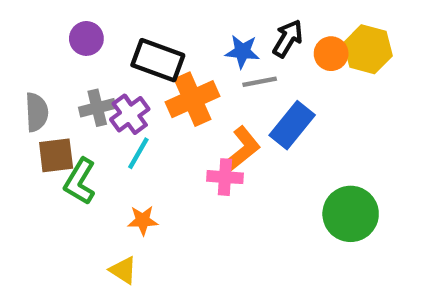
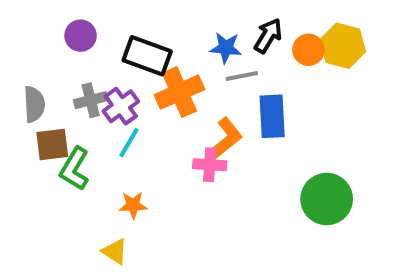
blue rectangle: (292, 125) -> (272, 116), turned -42

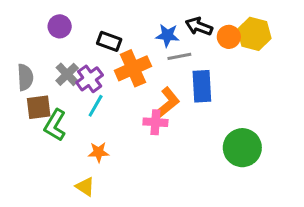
black arrow: (268, 36) -> (199, 26), turned -100
black rectangle: (147, 56) -> (109, 41), size x0.7
gray cross: (91, 100) -> (67, 74), turned -30

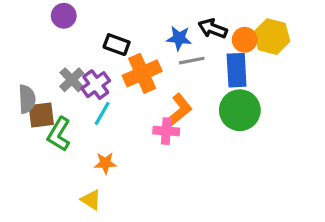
purple circle: (60, 26) -> (64, 16), moved
gray semicircle: (25, 77) -> (27, 99), moved
blue rectangle: (202, 86) -> (237, 70), moved
green circle: (242, 148) -> (240, 110), moved

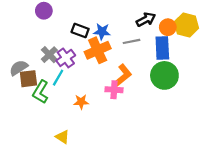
black arrow: (213, 29) -> (146, 20), turned 132
blue star: (179, 38) -> (102, 32), moved
gray semicircle: (27, 99) -> (19, 68), turned -120
cyan line: (102, 113) -> (58, 78), moved
orange star: (105, 163) -> (81, 102), moved

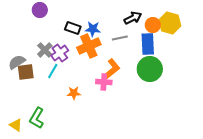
green L-shape: (41, 92) -> (37, 118), moved
yellow triangle: (62, 137) -> (16, 125), moved

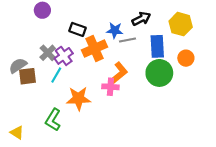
orange circle: (153, 25) -> (186, 58), moved
blue star: (93, 29) -> (115, 30), moved
orange star: (74, 93) -> (79, 98), size x1.6
green L-shape: (37, 118) -> (53, 120), moved

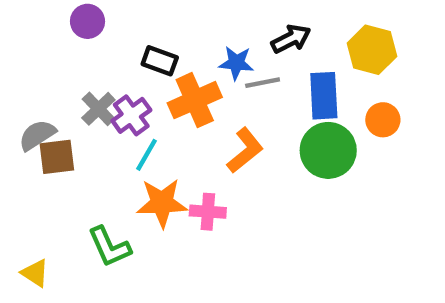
cyan line: (56, 75) -> (147, 155), moved
pink cross: (110, 87) -> (208, 212), moved
green L-shape: (53, 120) -> (109, 247), turned -55

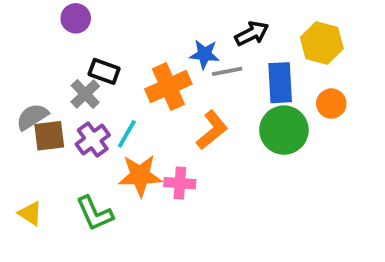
black rectangle: (160, 61) -> (104, 71), moved
purple cross: (131, 115) -> (93, 140), moved
yellow triangle: (35, 273) -> (30, 213), moved

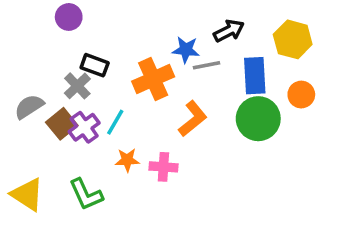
brown square: (49, 136) -> (62, 124), moved, turned -32
orange star: (140, 175) -> (127, 160), size x0.6
yellow triangle: (30, 213) -> (27, 194), size x1.5

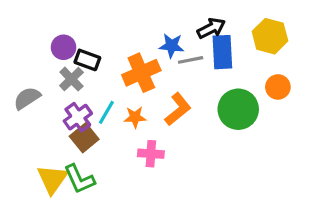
purple circle: (69, 17) -> (64, 47), moved
blue rectangle: (255, 76) -> (222, 52), moved
brown square: (62, 124) -> (84, 138), moved
orange star: (127, 160) -> (135, 117), moved
yellow triangle: (27, 194) -> (52, 179), moved, turned 32

